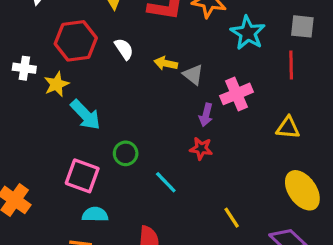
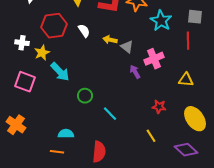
purple arrow: (206, 115) -> (135, 72), turned 136
red star: (201, 149) -> (159, 107), moved
pink square: (82, 176) -> (25, 82), moved

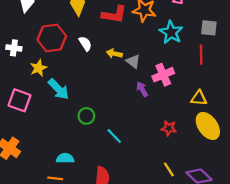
white cross: (22, 43) -> (14, 48), moved
yellow ellipse: (195, 119) -> (208, 126), moved
yellow line: (151, 136) -> (169, 169), moved

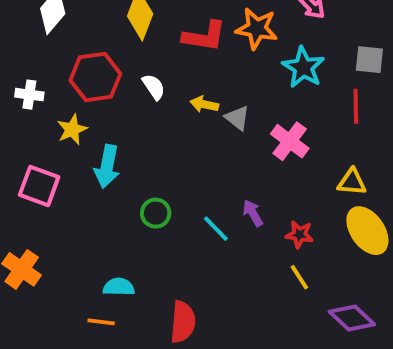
pink cross: (163, 75) -> (290, 141), turned -30
cyan arrow: (59, 89) -> (107, 166), turned 55
purple arrow: (142, 89) -> (253, 213), moved
cyan line: (114, 136) -> (216, 229), moved
yellow line: (169, 169) -> (299, 277), moved

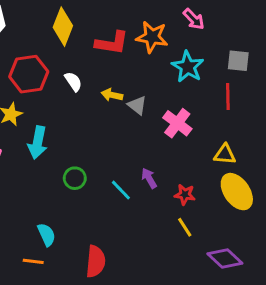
cyan semicircle: (119, 287) -> (47, 235), turned 65

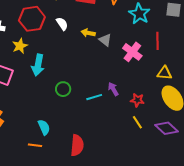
red line: (228, 96) -> (157, 41), moved
cyan line: (121, 190) -> (94, 97), turned -63
purple diamond: (225, 258) -> (166, 128), moved

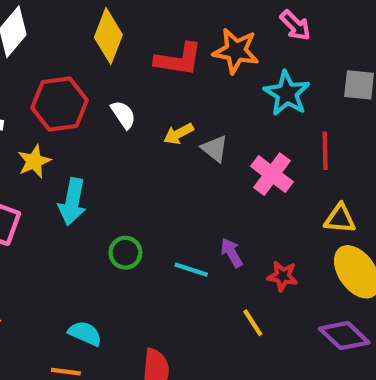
yellow arrow: (88, 33) -> (179, 134), turned -40
cyan line: (94, 97) -> (191, 270), turned 35
yellow line: (137, 122) -> (253, 323), moved
cyan semicircle: (44, 127) -> (85, 333), turned -42

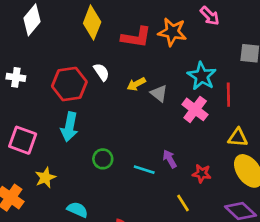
cyan star: (287, 93) -> (202, 76), moved
red hexagon: (60, 104) -> (69, 84), moved
yellow star: (34, 161) -> (45, 178), moved

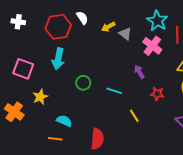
purple arrow: (170, 159) -> (139, 72), moved
yellow line: (183, 203) -> (134, 116), moved

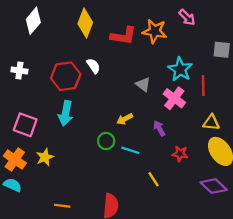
yellow arrow: (108, 27) -> (125, 119), moved
green circle: (83, 83) -> (106, 141), moved
orange cross: (14, 112) -> (15, 160), moved
cyan semicircle: (64, 121) -> (12, 185), moved

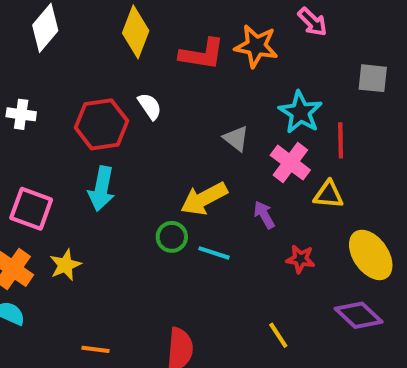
yellow arrow: (125, 119) -> (204, 199), size x1.6
yellow triangle: (211, 123) -> (329, 195), moved
yellow line: (154, 179) -> (278, 335), moved

